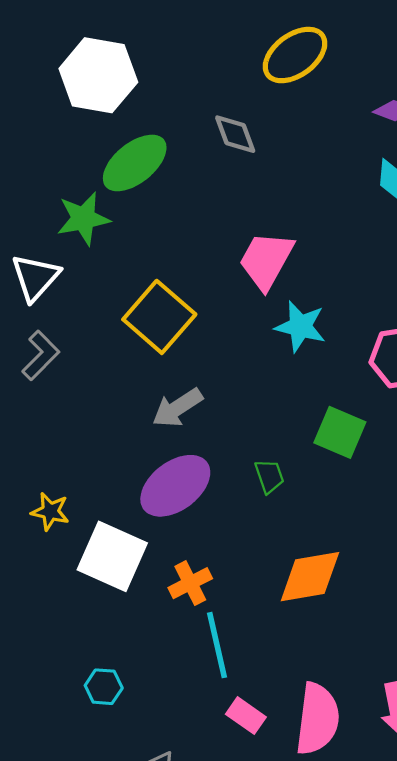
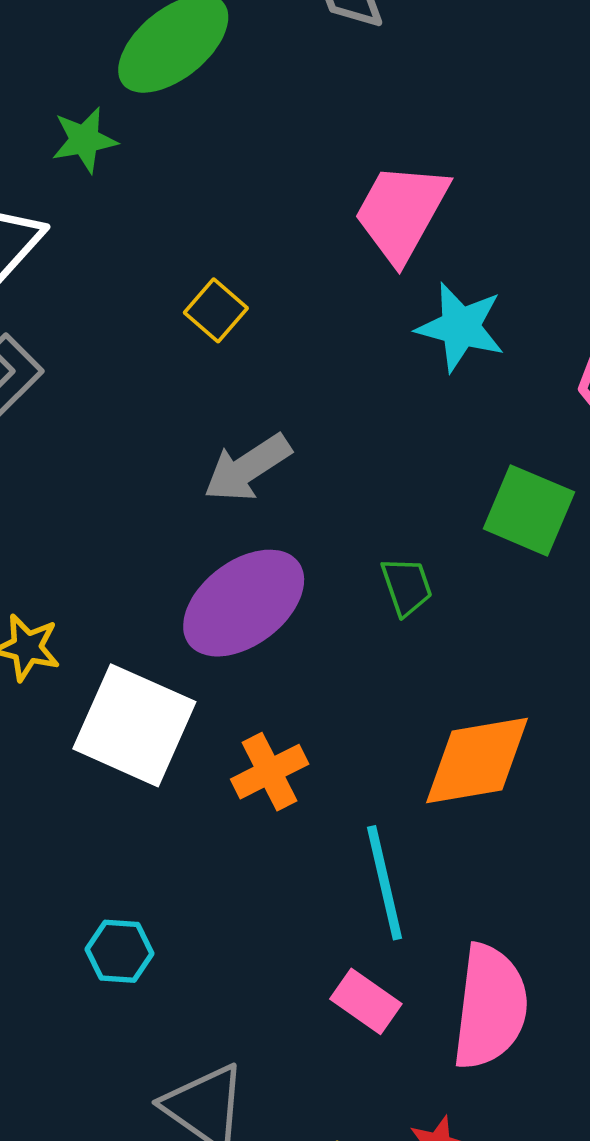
green star: (83, 219) -> (84, 140), size x0.7
yellow square: (159, 317) -> (216, 310), size x0.5
cyan line: (217, 645) -> (384, 883), moved

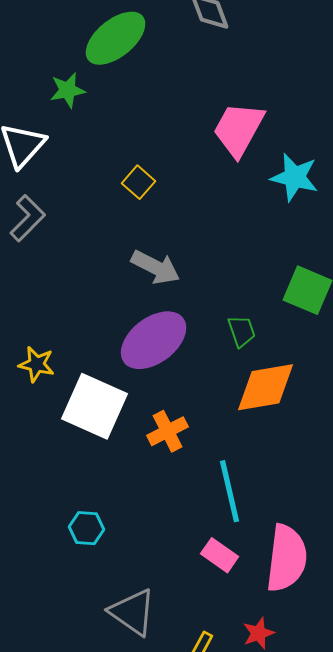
cyan star: (460, 327) -> (295, 177), moved
gray arrow: (247, 468) -> (156, 267), turned -120
orange diamond: (477, 761) -> (266, 387), moved

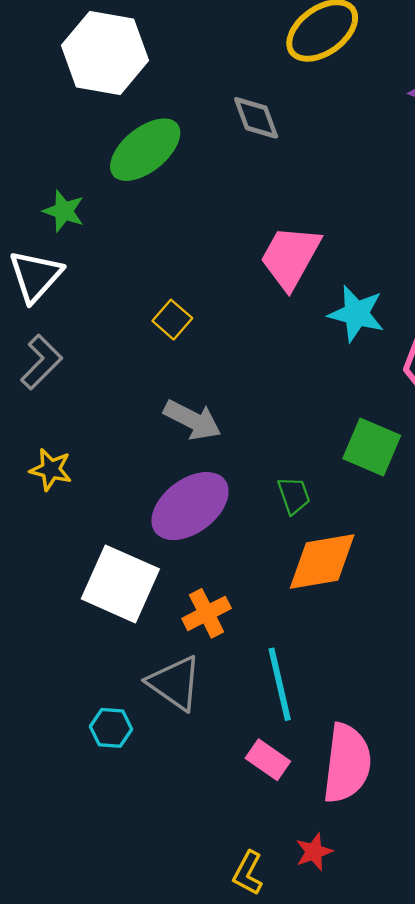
green star: (68, 90) -> (64, 211), moved, turned 30
yellow star: (37, 364) -> (51, 469), moved
gray triangle: (133, 612) -> (175, 683), moved

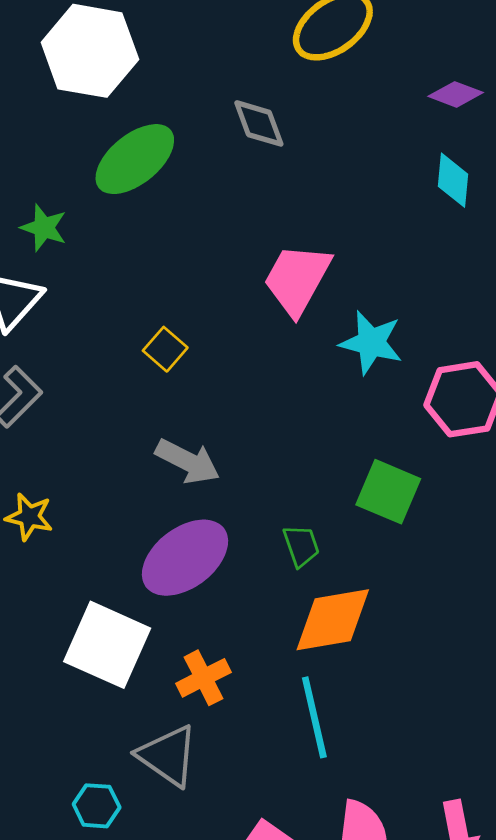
cyan line: (280, 684) -> (314, 717), moved

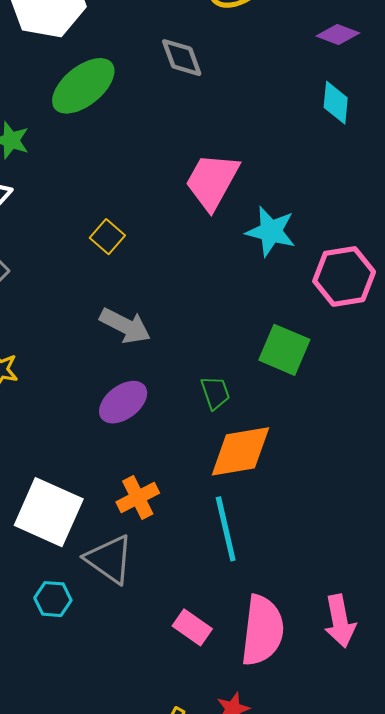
purple ellipse: (185, 558) -> (123, 402), size x0.7
white square: (107, 645) -> (49, 512), moved

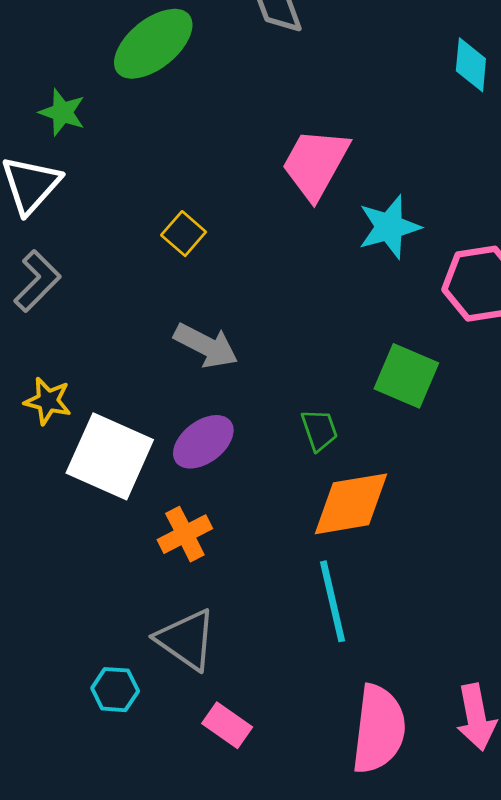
cyan star: (271, 231) -> (389, 227), turned -30
orange cross: (138, 497) -> (185, 534), moved
white square: (49, 512) -> (110, 456), moved
pink rectangle: (192, 627) -> (227, 725), moved

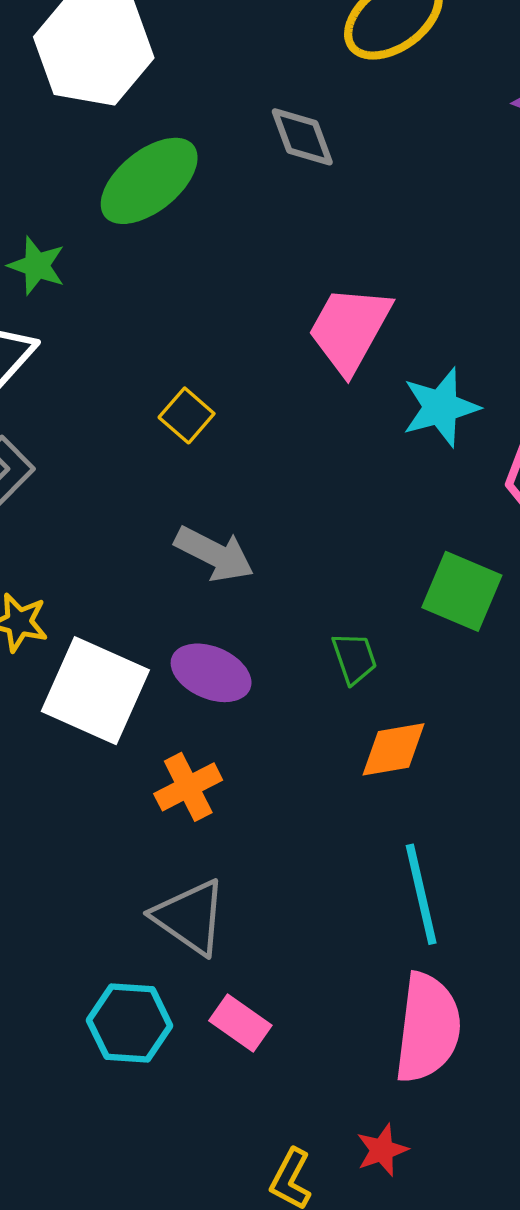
purple ellipse: (203, 442) -> (211, 673), turned 60
orange diamond: (351, 504) -> (393, 749), size x0.7
cyan line: (333, 601) -> (421, 894), moved
cyan hexagon: (115, 690) -> (130, 1023), moved, size x1.4

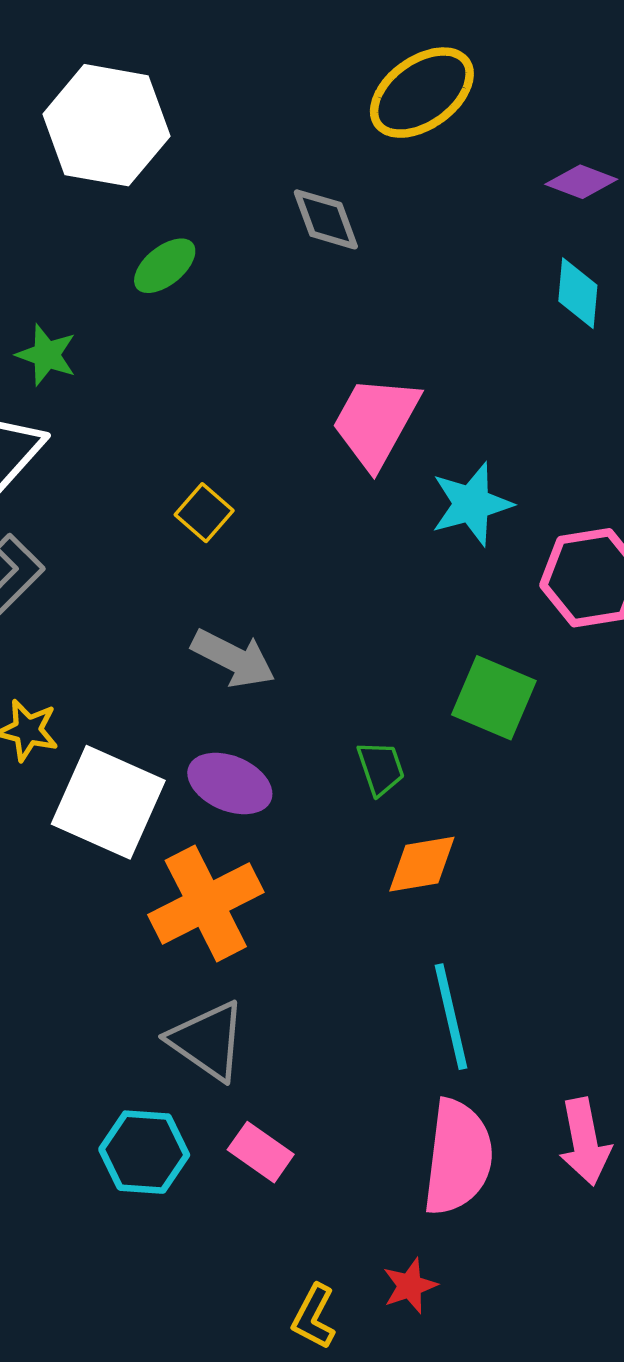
green ellipse: (149, 181) -> (165, 266), size x0.6
orange cross: (188, 787) -> (206, 903), size x1.6

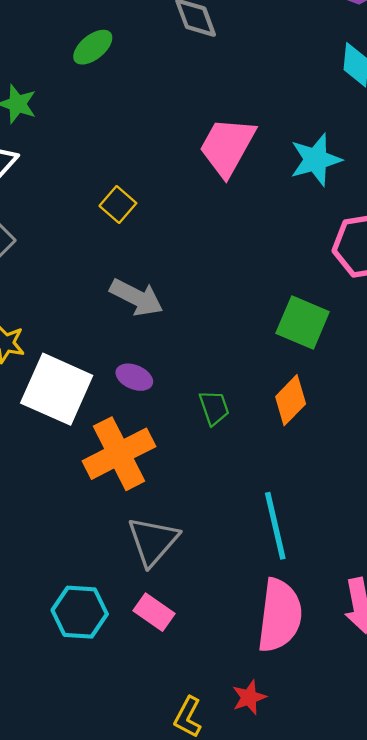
cyan star: (472, 504) -> (316, 160), moved
green trapezoid: (381, 768) -> (214, 408), moved
purple ellipse: (230, 783) -> (134, 377), size x0.7
orange diamond: (422, 864) -> (291, 400), moved, turned -36
gray triangle: (208, 1041) -> (153, 541), moved, turned 36

